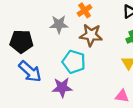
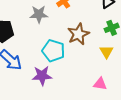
brown star: (91, 35) -> (78, 34), moved, turned -30

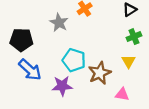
gray star: (39, 14) -> (59, 23), turned 30
brown star: (78, 34) -> (100, 73), moved

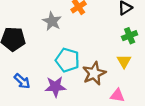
blue arrow: (30, 70) -> (22, 81), moved, size x0.7

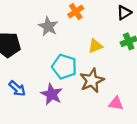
yellow triangle: (124, 61) -> (95, 46), moved, turned 40
purple star: (55, 87) -> (52, 94), turned 30

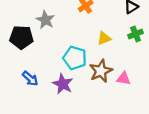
gray star: (48, 26) -> (45, 20), moved
pink triangle: (116, 103) -> (124, 79), moved

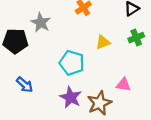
brown star: (101, 71) -> (99, 103), moved
purple star: (63, 84) -> (71, 97), moved

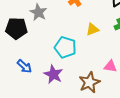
purple star: (71, 97) -> (53, 74), moved

